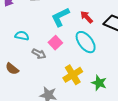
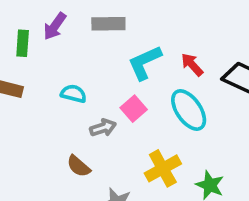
gray arrow: (39, 54) -> (103, 128), turned -48
brown semicircle: (12, 69) -> (79, 166), moved

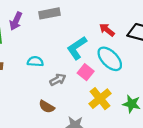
cyan L-shape: (145, 63) -> (77, 48), moved
pink square: (134, 109) -> (86, 72), moved

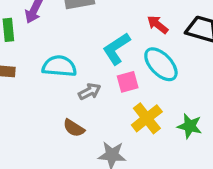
cyan semicircle: (35, 61) -> (59, 66), size x1.5
pink square: (86, 72) -> (128, 82), turned 35

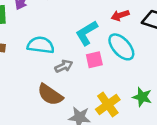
red arrow: (158, 25) -> (120, 15), turned -60
yellow cross: (147, 118) -> (108, 104), moved
brown semicircle: (74, 128) -> (50, 95), size x1.5

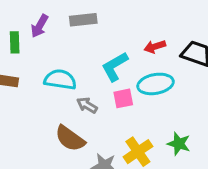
cyan ellipse: (121, 47) -> (156, 84), turned -60
gray arrow: (64, 66) -> (87, 105), turned -126

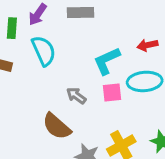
cyan semicircle: (60, 80) -> (44, 51), moved, turned 52

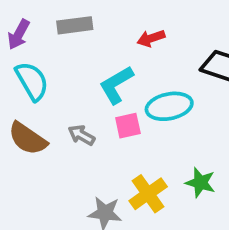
red arrow: (147, 45) -> (151, 38), moved
brown semicircle: (57, 126) -> (28, 139), moved

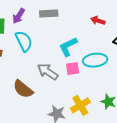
red arrow: (151, 38) -> (98, 21), moved, turned 32
gray arrow: (81, 135) -> (48, 72), size x1.5
brown semicircle: (28, 139) -> (23, 89), moved

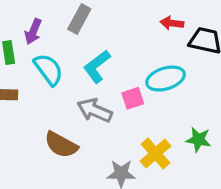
gray rectangle: (49, 13) -> (79, 19), turned -48
red arrow: (98, 21) -> (172, 23), moved
cyan L-shape: (68, 47) -> (97, 67), moved

